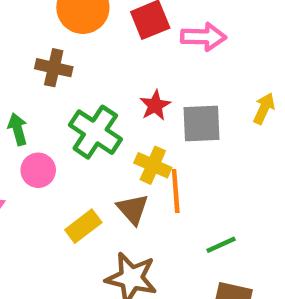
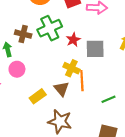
brown cross: (54, 68) -> (23, 34), moved
green cross: (95, 132) -> (50, 28), moved, turned 30
green line: (221, 245) -> (109, 99), moved

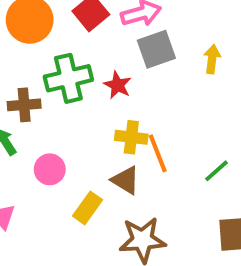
green cross: (50, 28) -> (68, 78), turned 30
gray square: (95, 49) -> (156, 49), moved
pink circle: (17, 69) -> (50, 169), moved

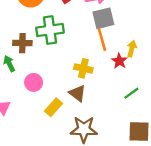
yellow arrow: (212, 59) -> (132, 49), moved
red star: (118, 85) -> (119, 61), moved
orange line: (158, 153) -> (102, 39), moved

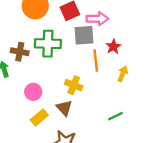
gray square: (103, 18) -> (84, 35), moved
red star: (119, 61) -> (113, 47), moved
pink circle: (34, 82) -> (33, 92), moved

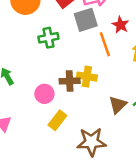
green cross: (48, 44) -> (48, 38), size x0.7
brown cross: (20, 52) -> (70, 81), moved
brown triangle: (64, 108) -> (118, 105), moved, turned 42

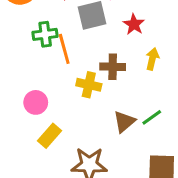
orange line: (105, 44) -> (64, 49), moved
brown cross: (70, 81) -> (113, 67), moved

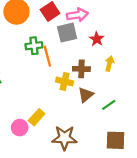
pink circle: (36, 102) -> (20, 128), moved
brown triangle: (124, 122) -> (86, 95), moved

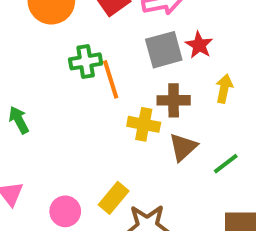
gray square: (67, 33) -> (164, 50), moved
yellow rectangle: (37, 117) -> (114, 198), moved

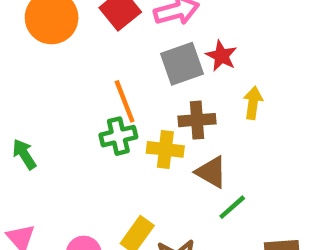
green cross: (86, 61) -> (118, 136), moved
brown triangle: (183, 147) -> (211, 172), turned -44
green line: (226, 164) -> (232, 207), moved

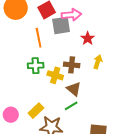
gray square: (182, 64) -> (61, 25), moved
orange line: (125, 101) -> (39, 38), moved
green line: (232, 207) -> (71, 106), moved

